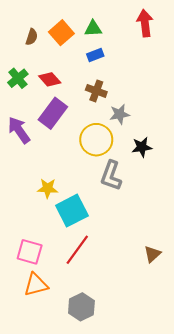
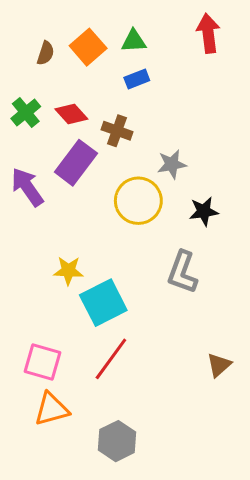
brown cross: (96, 91) -> (117, 131), moved
gray L-shape: (111, 176) -> (182, 272), moved

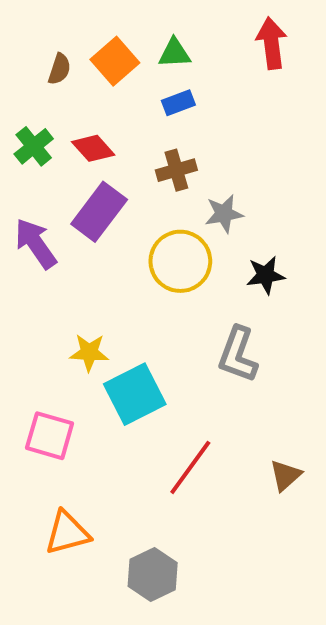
brown cross: (117, 131) -> (176, 170), moved, turned -36
red line: (111, 359) -> (190, 467), moved
pink square: (42, 362) -> (50, 436), moved

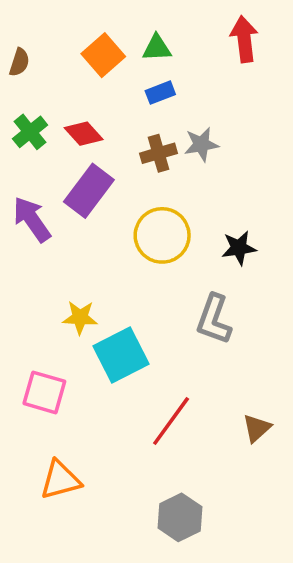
brown semicircle: (59, 69) -> (19, 62), moved
gray star: (224, 214) -> (201, 144), moved
gray hexagon: (153, 574) -> (180, 517), moved

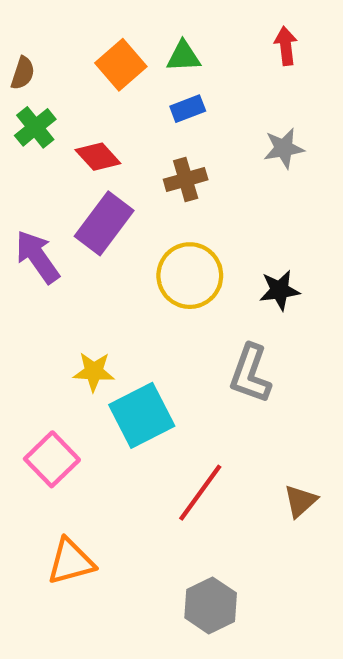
red arrow: (244, 39) -> (286, 46), size x0.7
green cross: (30, 132) -> (35, 127), moved
gray star: (201, 144) -> (284, 148), moved
pink square: (44, 392) -> (52, 459), turned 30

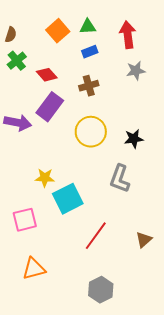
red arrow: (286, 46) -> (128, 35), moved, size x1.5
purple arrow: (37, 257) -> (18, 123), turned 136
pink square: (52, 459) -> (25, 220), turned 30

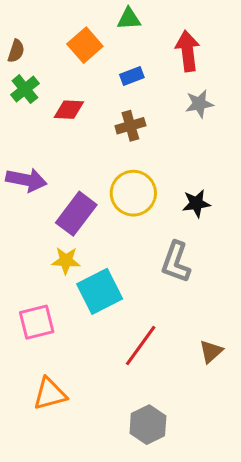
green triangle: (88, 27) -> (129, 19), moved
red diamond: (47, 75) -> (69, 110), turned -45
purple rectangle: (50, 107) -> (76, 214), moved

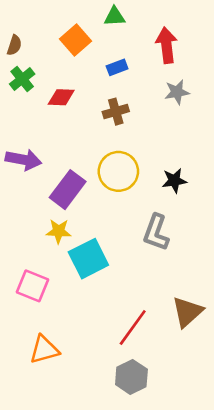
pink square: (37, 322) -> (33, 286), turned 36
red line: (141, 346) -> (133, 328), moved
brown triangle: (211, 351) -> (187, 312), size x1.5

